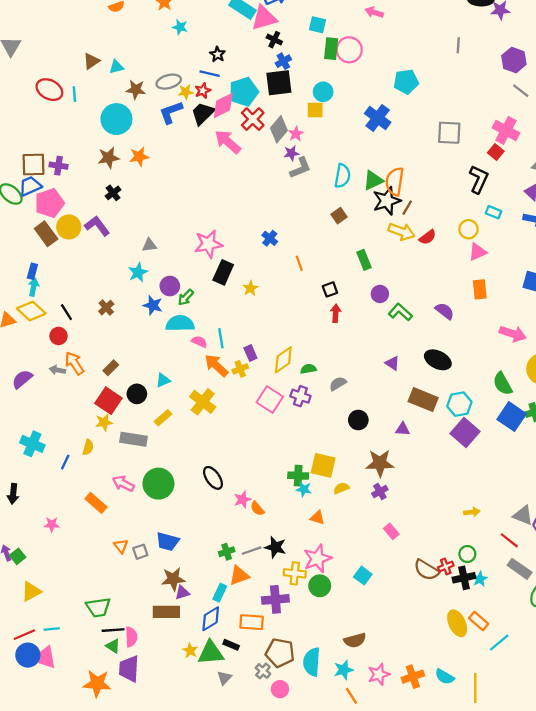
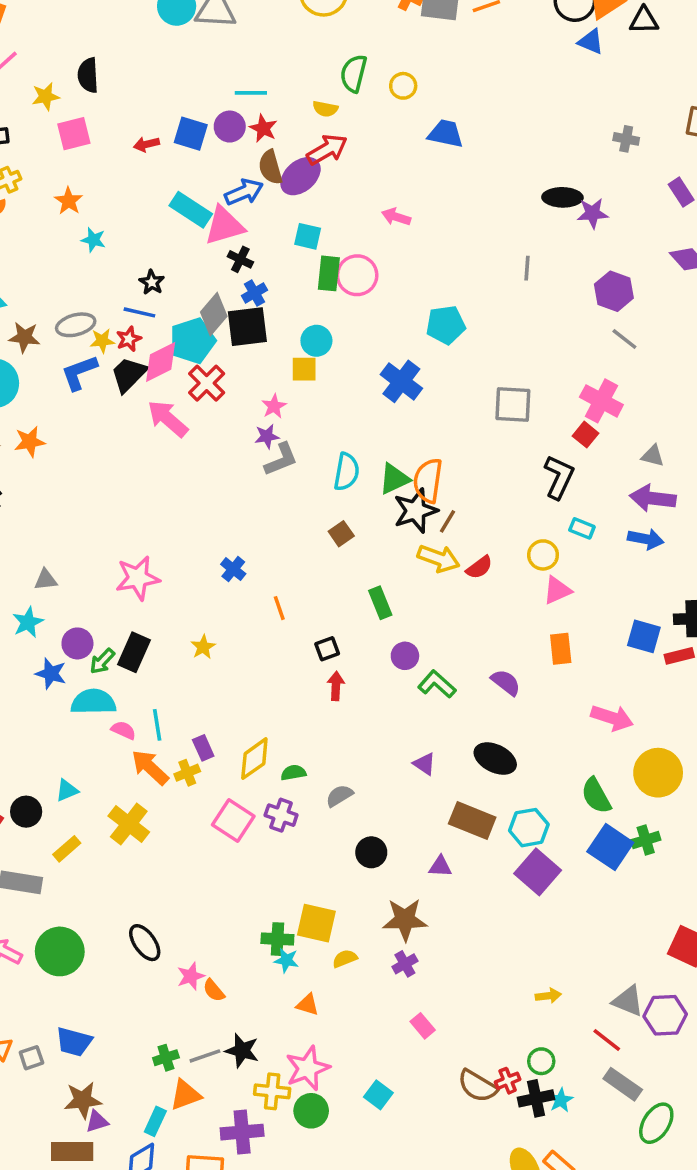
gray diamond: (279, 129) -> (214, 314), moved
black rectangle: (223, 272) -> (134, 652), moved

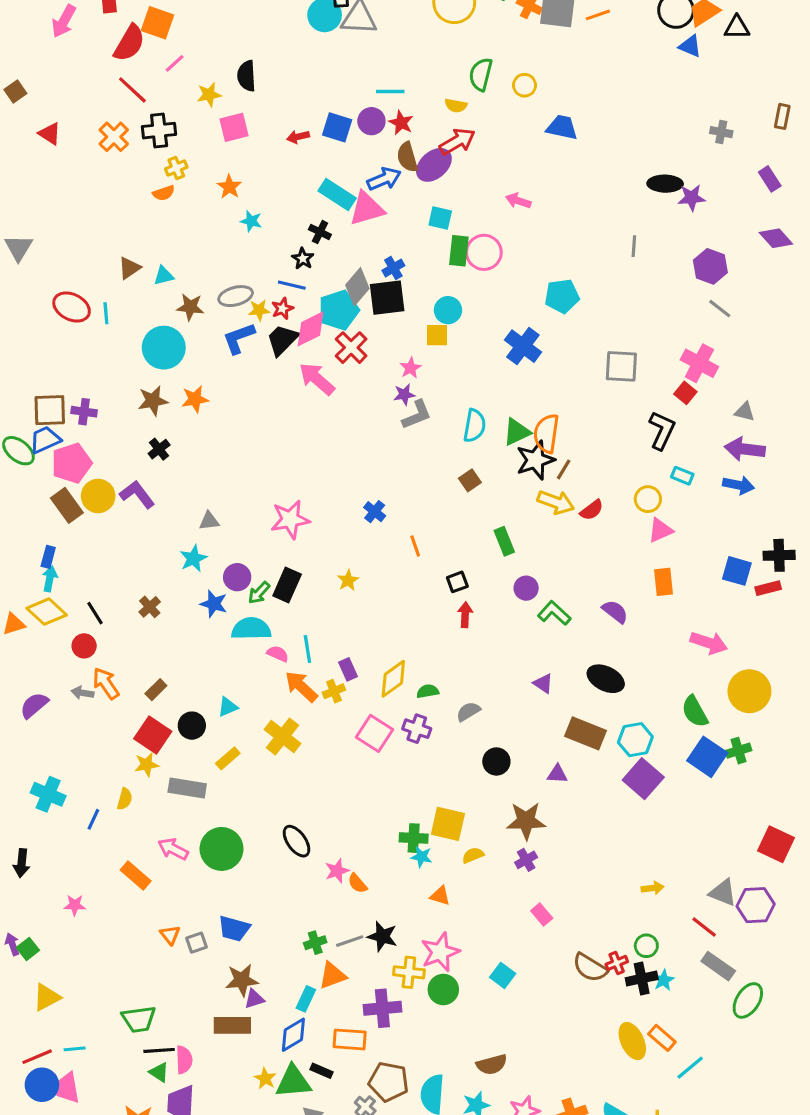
black cross: (240, 259) -> (320, 232), moved

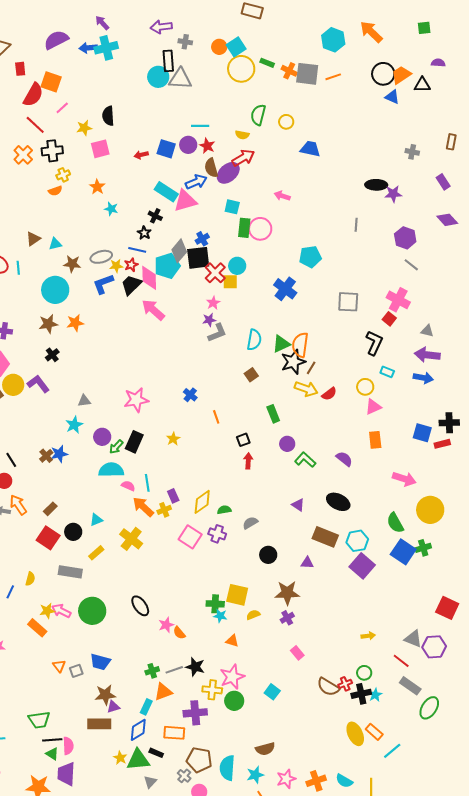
pink diamond: (311, 329) -> (149, 278), turned -65
red cross: (351, 348) -> (215, 273), moved
blue star: (214, 604) -> (59, 454), moved, turned -30
yellow star: (147, 765) -> (47, 611), moved

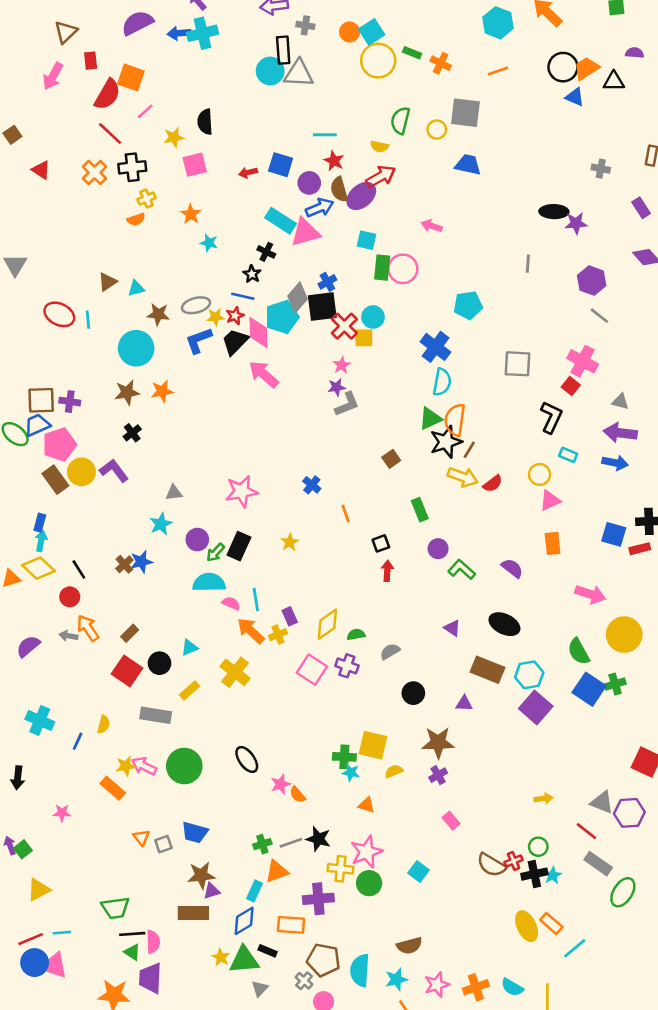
gray square: (307, 74) -> (465, 113), moved
purple circle: (188, 145) -> (309, 183), moved
cyan semicircle: (254, 340) -> (442, 382), moved

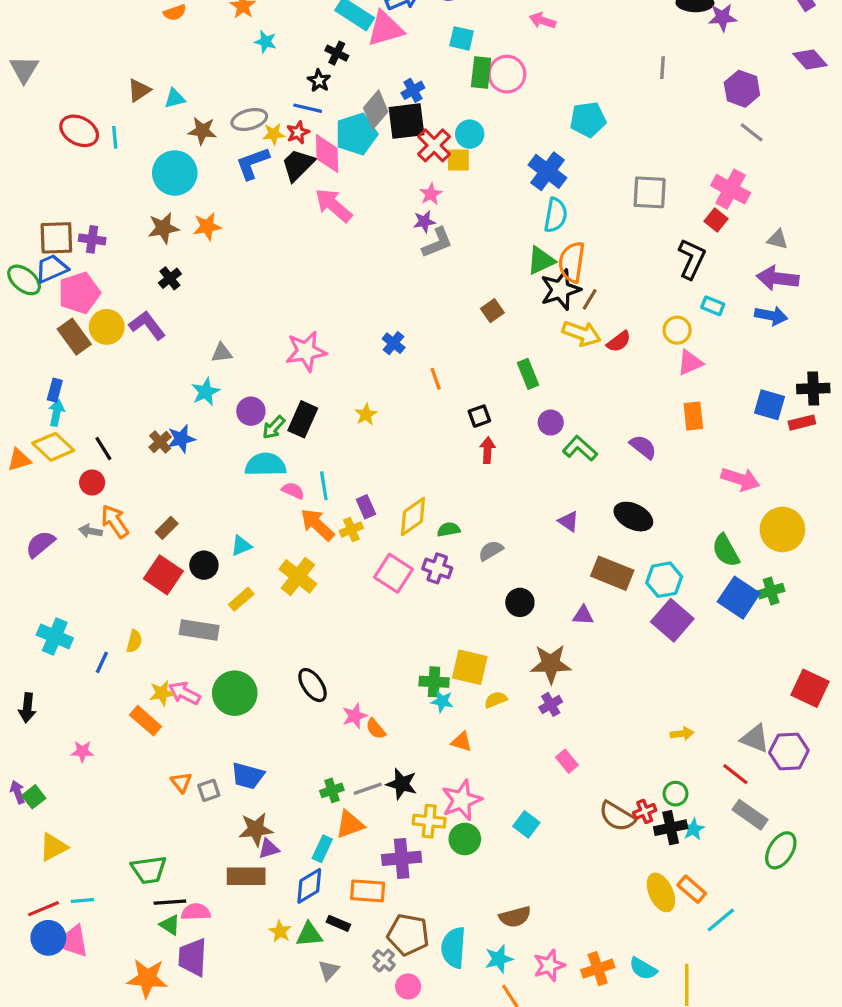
pink semicircle: (153, 942) -> (196, 912), turned -90
green triangle: (244, 960) -> (309, 935), size x0.7

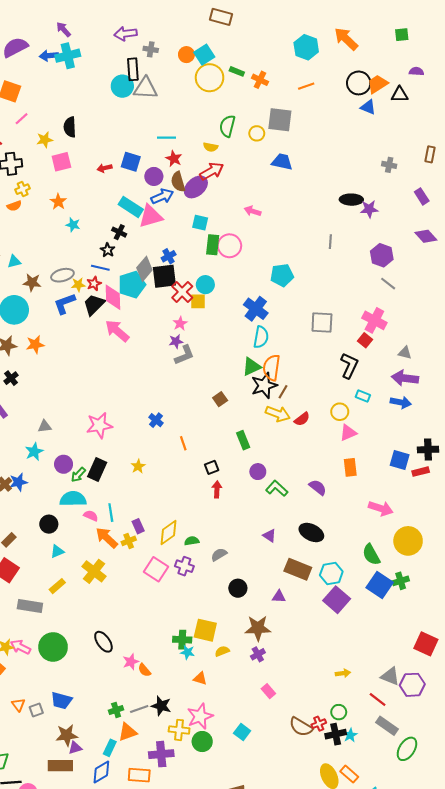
black circle: (204, 565) -> (49, 524), moved

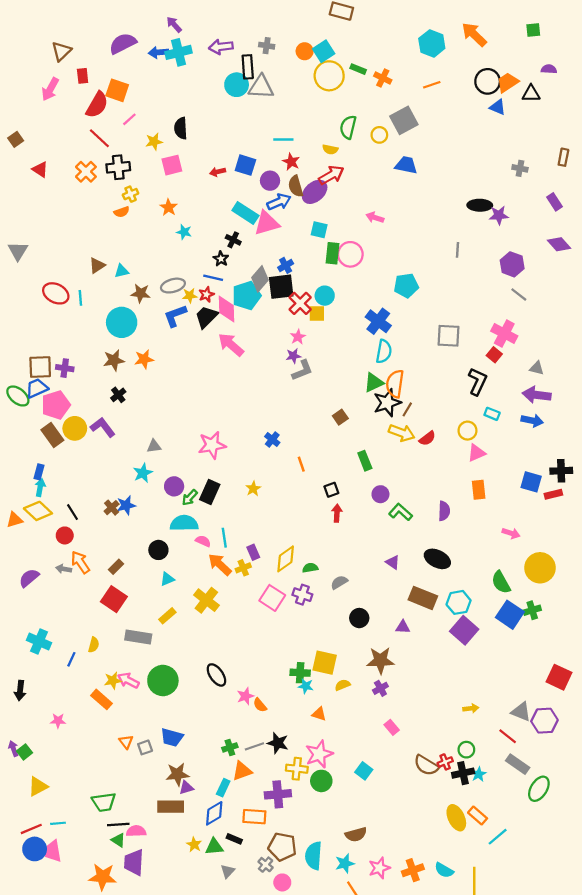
purple arrow: (126, 34) -> (221, 47), moved
gray square: (280, 120) -> (404, 120), turned -35
purple semicircle: (318, 487) -> (444, 511), turned 54
pink arrow: (381, 508) -> (511, 533), size x0.7

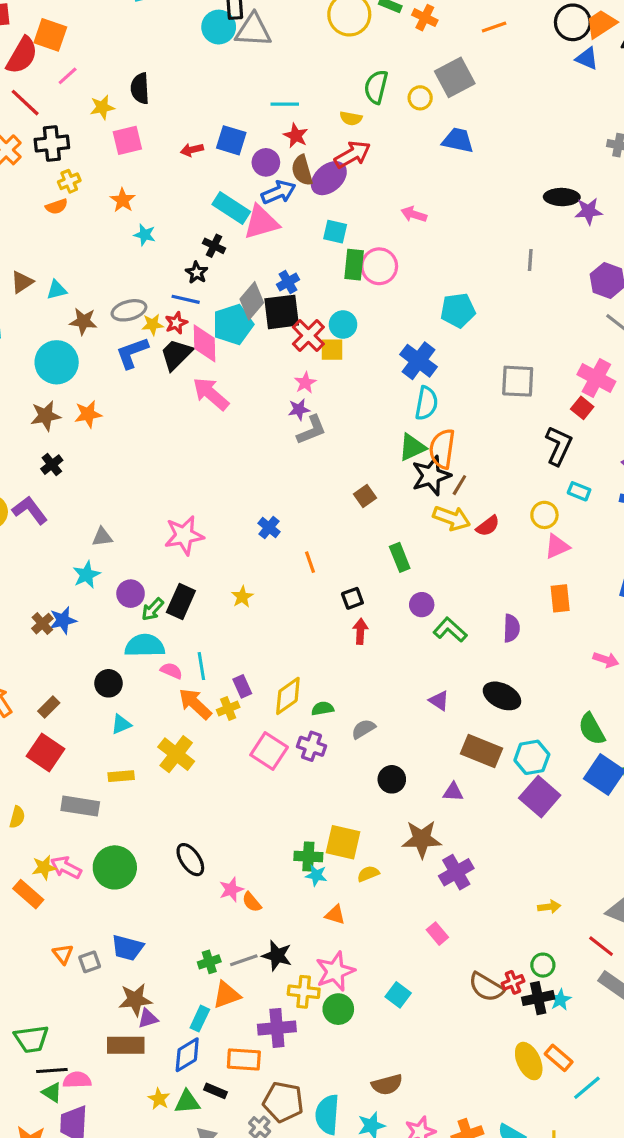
yellow rectangle: (167, 616) -> (121, 776), turned 36
purple cross: (380, 688) -> (456, 872), moved, size x1.5

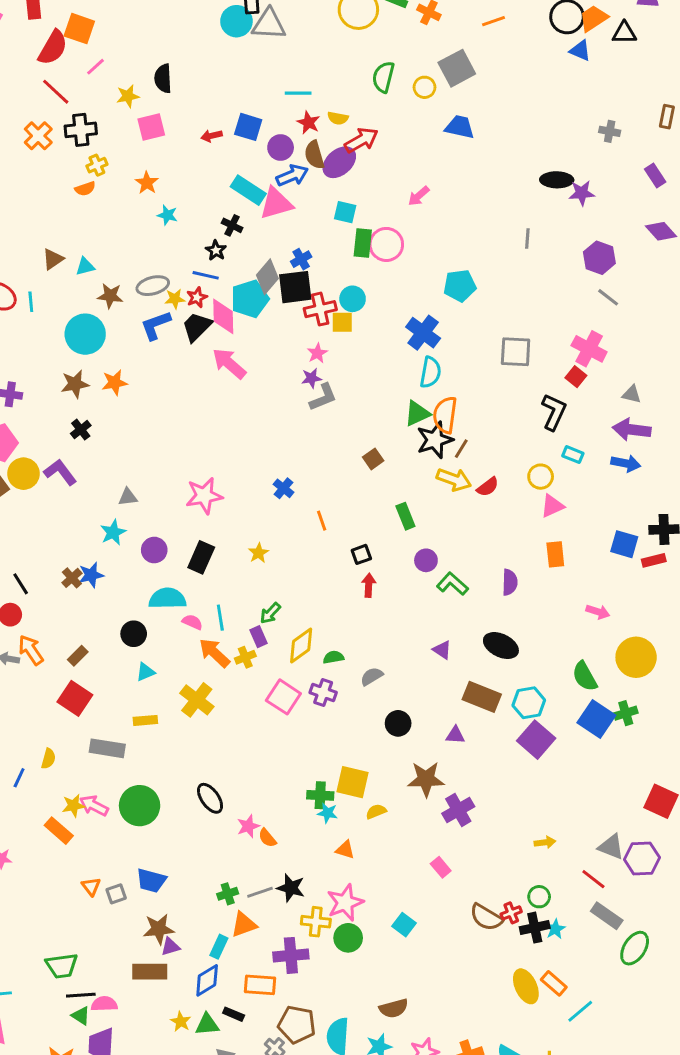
yellow semicircle: (351, 118) -> (338, 118), moved
pink arrow: (414, 214) -> (419, 196), turned -60
red cross: (308, 336) -> (320, 309), turned 32
green arrow: (153, 609) -> (270, 613), moved

